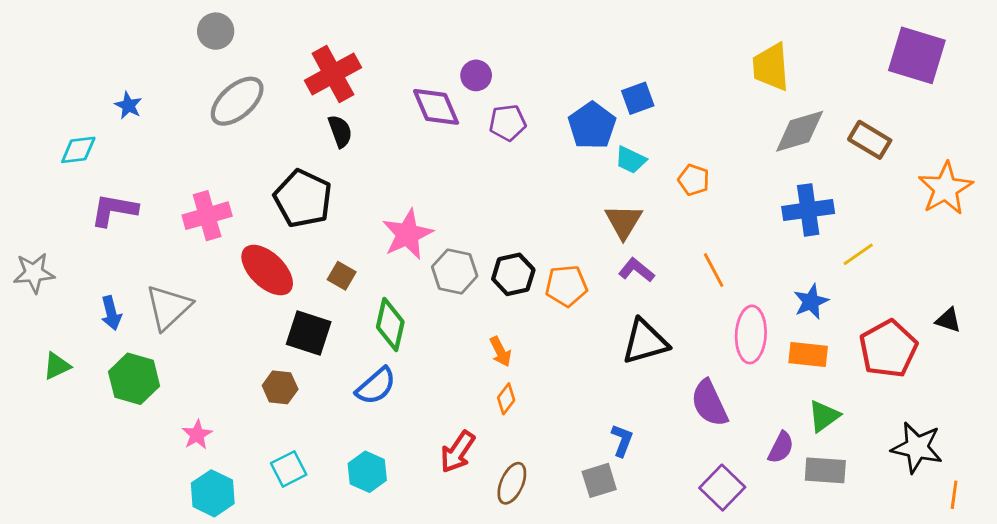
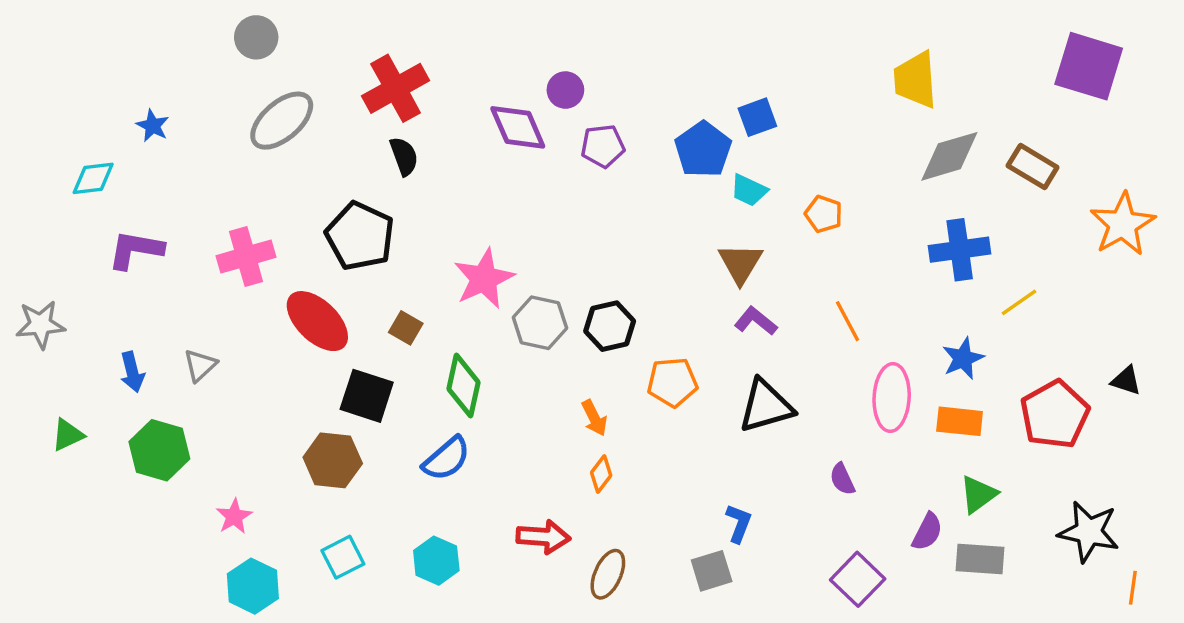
orange pentagon: (566, 286) -> (672, 382), moved
gray triangle: (168, 307) -> (200, 365), size x0.6
brown hexagon: (280, 387) -> (333, 460), size x1.4
purple semicircle: (709, 403) -> (842, 479), size x0.6
red arrow: (457, 452) -> (543, 537), turned -120

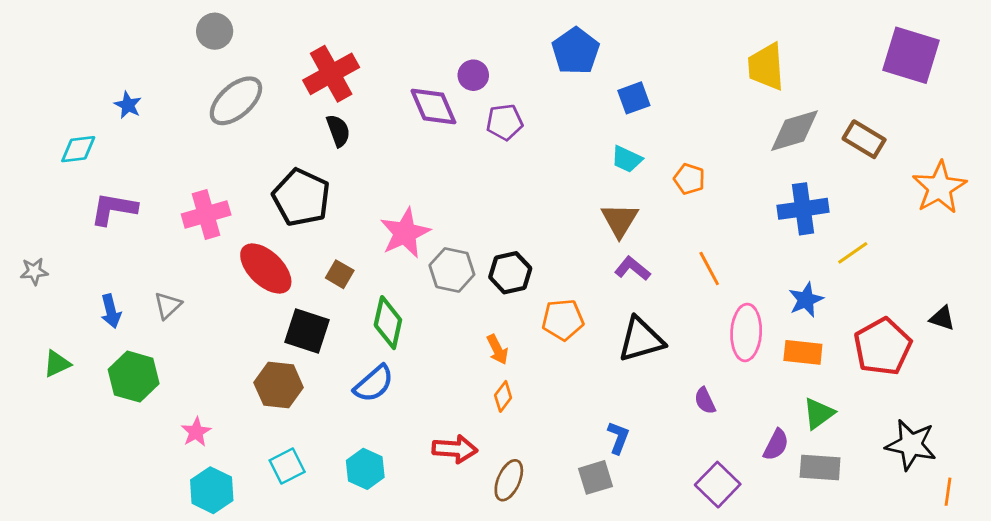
blue pentagon: (703, 149) -> (576, 51), moved
gray star: (40, 324) -> (34, 271), size x0.7

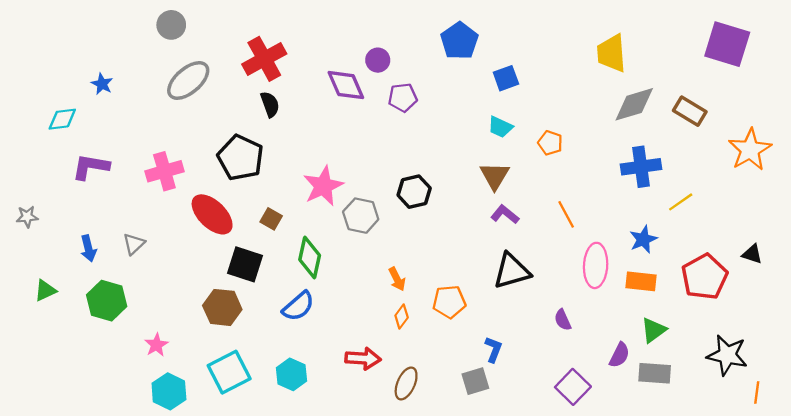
black hexagon: (510, 273) -> (414, 192), moved
orange pentagon: (563, 320) -> (449, 302), moved
cyan square: (287, 466) -> (229, 372), size x1.5

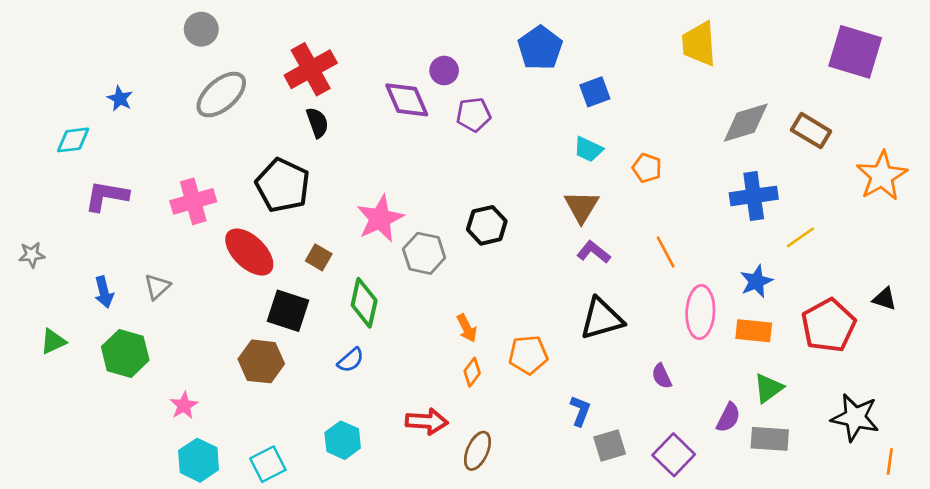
yellow trapezoid: (611, 53) -> (699, 44), moved
blue semicircle: (298, 306) -> (351, 360), size x0.7
cyan square: (229, 372) -> (268, 464), moved, size x0.7
gray square: (475, 381) -> (610, 446), moved

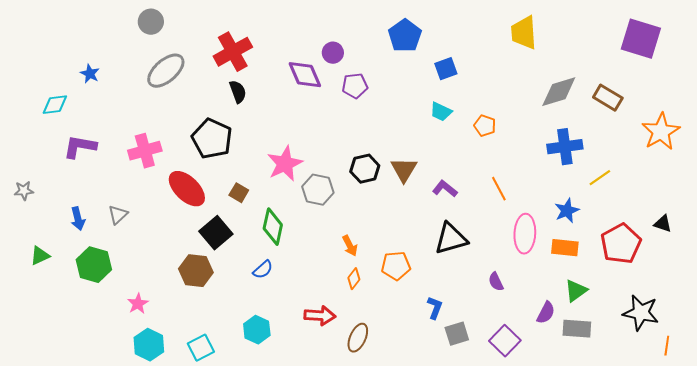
brown triangle: (582, 207) -> (404, 170), moved
black square: (288, 311) -> (216, 233), turned 32

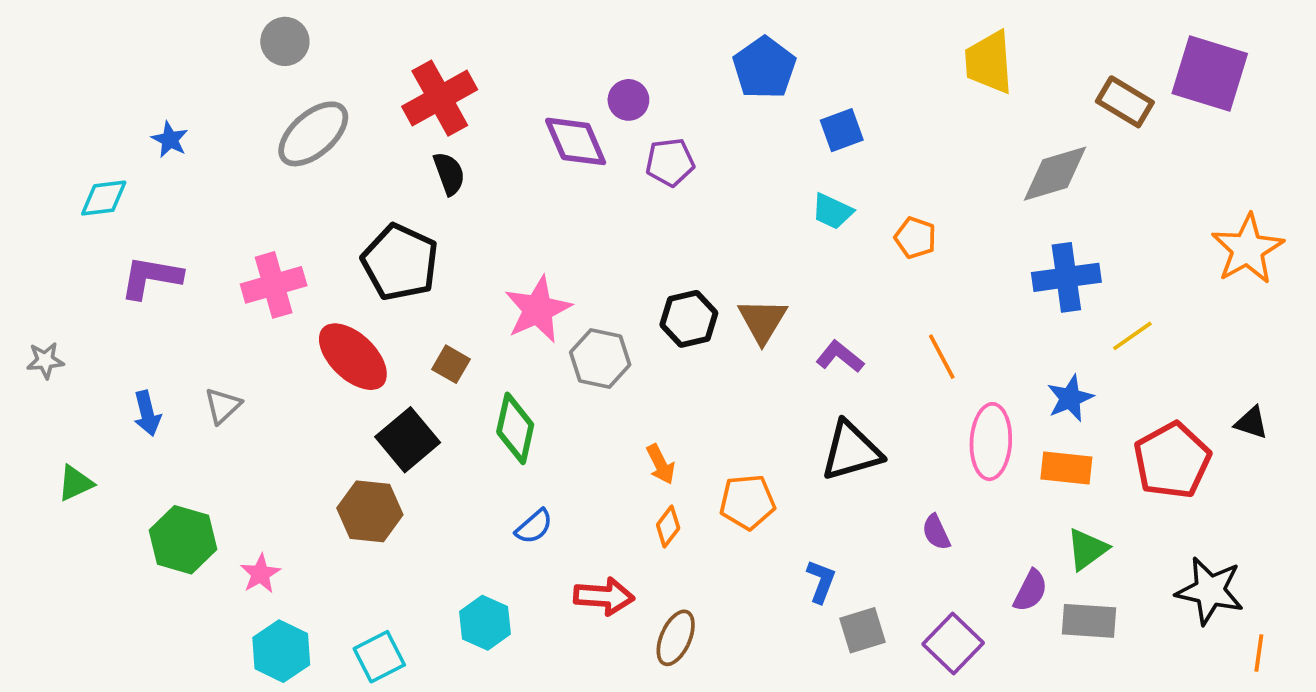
brown rectangle: (608, 98) -> (1125, 102), moved
green hexagon: (94, 265) -> (183, 540), moved
blue semicircle: (263, 270) -> (534, 527), moved

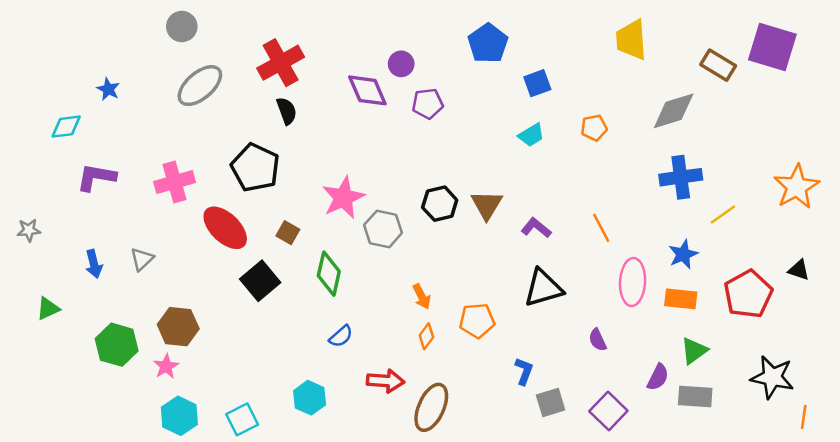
cyan trapezoid: (832, 211) -> (531, 135), turned -56
orange pentagon: (915, 238) -> (594, 128), moved, turned -30
orange star: (1248, 249) -> (796, 187), moved
brown hexagon: (370, 511) -> (178, 327), moved
brown ellipse: (676, 638) -> (431, 407), size x1.4

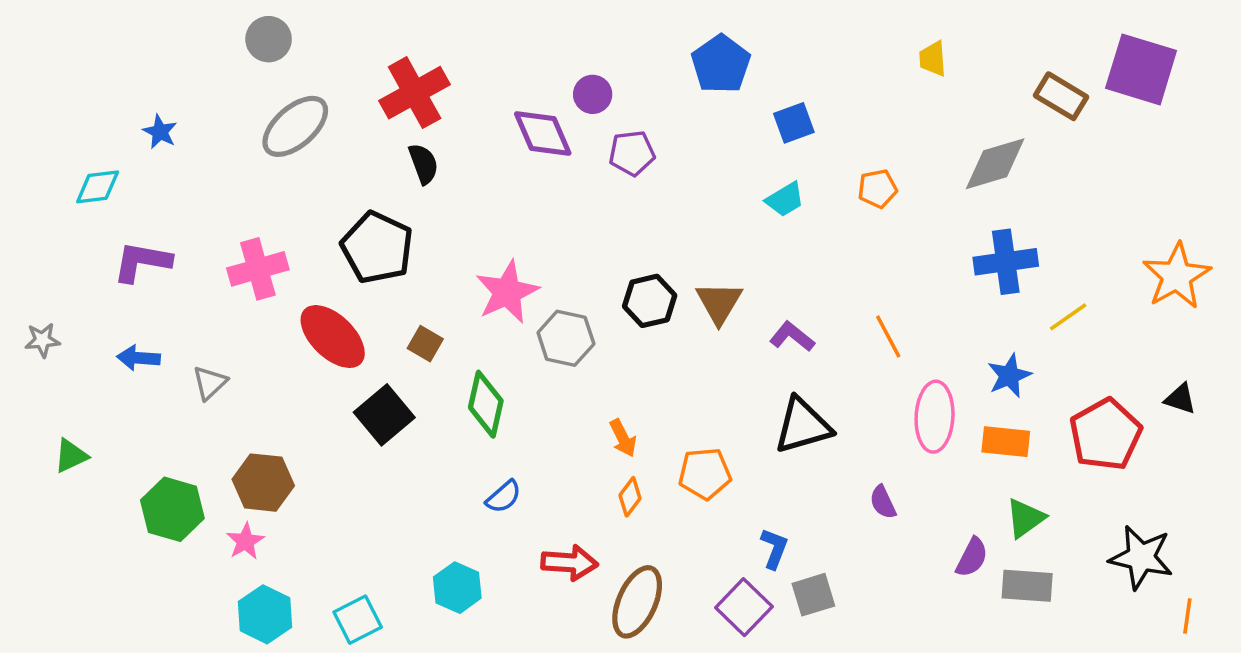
yellow trapezoid: (631, 40) -> (933, 59), size x0.6
blue arrow: (94, 264) -> (139, 358), moved, turned 108
purple square: (608, 411) -> (744, 607), moved

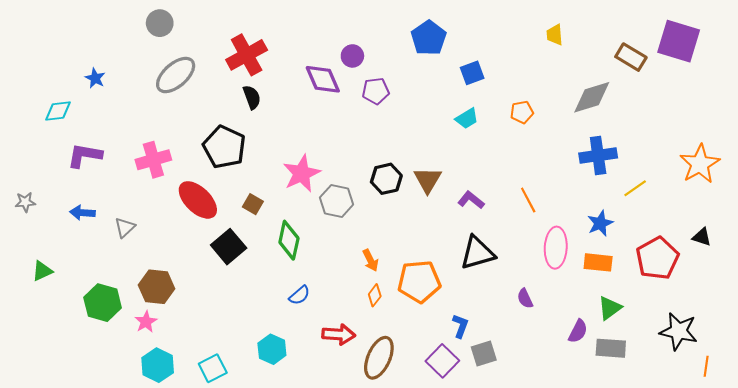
orange pentagon: (705, 474) -> (419, 281), size x1.4

